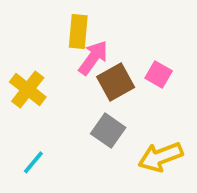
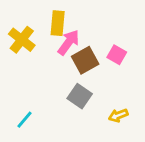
yellow cross: (28, 89) -> (22, 40), moved
yellow arrow: (160, 157) -> (118, 115), size x0.6

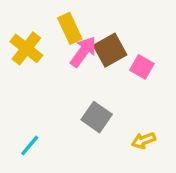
yellow rectangle: (58, 23) -> (70, 28), turned -30
brown square: (85, 60) -> (110, 50), moved

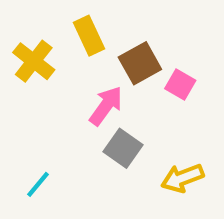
pink arrow: (83, 52) -> (106, 106), moved
yellow arrow: (143, 140) -> (182, 178), size x1.4

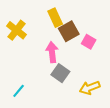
yellow rectangle: (89, 36) -> (55, 18), moved
pink arrow: (106, 106) -> (52, 52), turned -42

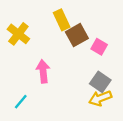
pink arrow: (52, 52) -> (43, 71), moved
gray square: (60, 73) -> (100, 82), moved

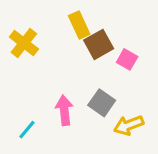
pink arrow: (43, 71) -> (64, 110), moved
gray square: (100, 82) -> (102, 103), moved

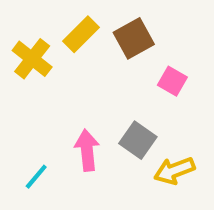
yellow rectangle: (79, 25) -> (81, 34), moved, turned 70
brown square: (99, 44) -> (134, 38), moved

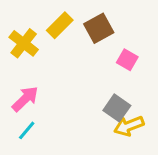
gray square: (138, 140) -> (117, 108), moved
pink arrow: (87, 150) -> (25, 99), moved, turned 52

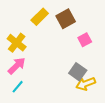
yellow cross: (24, 43) -> (17, 43), moved
pink square: (127, 60) -> (85, 40), turned 32

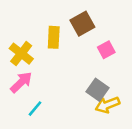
yellow rectangle: (40, 17) -> (54, 37), moved, turned -42
cyan line: (18, 87) -> (35, 109), moved

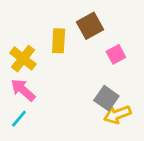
pink arrow: (21, 82) -> (23, 90), turned -95
cyan line: (35, 109) -> (19, 119), moved

